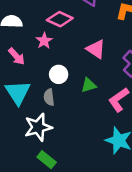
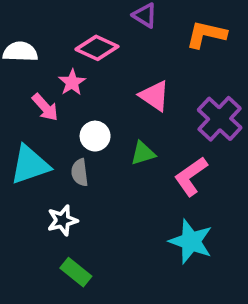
pink arrow: (17, 56) -> (45, 107), moved
cyan triangle: (18, 92) -> (30, 165), turned 44
white star: (38, 127) -> (62, 220), size x0.7

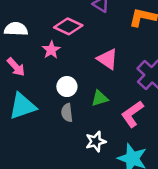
pink arrow: (45, 107) -> (16, 67), moved
gray semicircle: (80, 172) -> (67, 113), moved
white star: (62, 220) -> (96, 141), moved

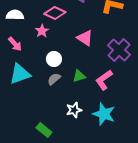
green triangle: (100, 98) -> (79, 76), moved
gray semicircle: (67, 113) -> (54, 79), turned 56
white star: (96, 141) -> (74, 110), moved

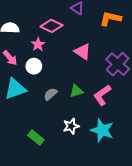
white circle: (54, 59) -> (34, 66), moved
green rectangle: (44, 130) -> (36, 138), moved

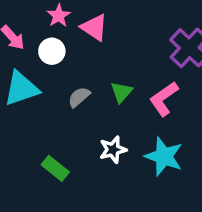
pink triangle: (82, 52) -> (94, 27), moved
green triangle: (76, 91) -> (121, 92), turned -32

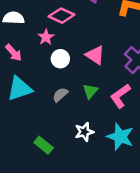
pink triangle: (94, 27) -> (95, 55), moved
white circle: (52, 51) -> (60, 59), moved

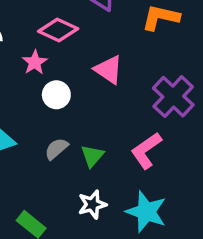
pink triangle: (95, 55) -> (108, 70), moved
green triangle: (90, 91) -> (92, 156), moved

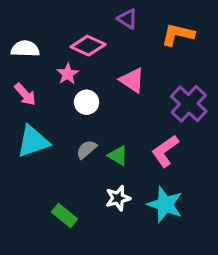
green triangle: (92, 156) -> (118, 156), turned -40

